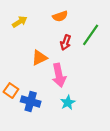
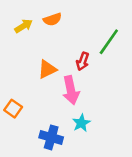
orange semicircle: (60, 16) -> (52, 19), moved
red arrow: (66, 42) -> (83, 61), moved
blue cross: (31, 101) -> (51, 137), moved

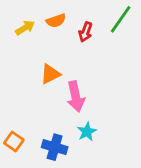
green line: (109, 42) -> (121, 19), moved
red arrow: (83, 61) -> (85, 32), moved
orange square: (13, 109) -> (14, 141), moved

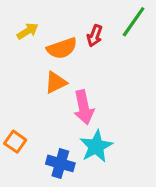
orange semicircle: (56, 21) -> (62, 48), moved, size x1.4
cyan star: (87, 132) -> (96, 146), size x1.5
orange square: (14, 141) -> (15, 142), moved

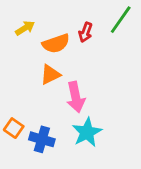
blue cross: (60, 163) -> (42, 139), moved

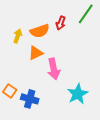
yellow arrow: (25, 28) -> (18, 36), moved, turned -40
cyan star: (87, 132) -> (78, 94), moved

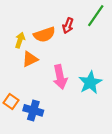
orange triangle: (36, 53) -> (30, 59), moved
cyan star: (78, 94) -> (90, 83), moved

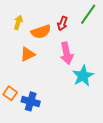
yellow arrow: (20, 40) -> (18, 22), moved
pink arrow: (60, 77) -> (67, 53), moved

